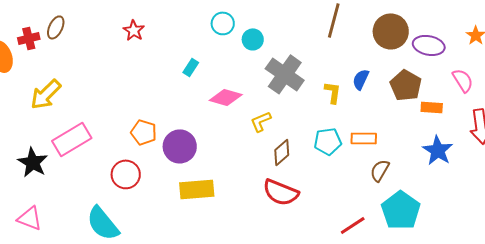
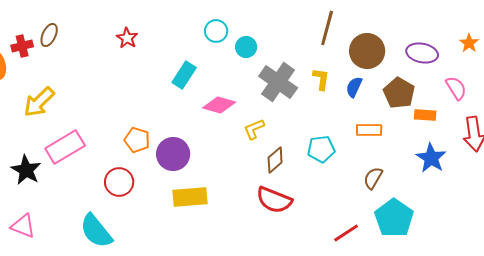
brown circle: (391, 31) -> (367, 51), moved
cyan rectangle: (191, 67) -> (184, 75), size x1.5
yellow L-shape: (333, 92) -> (321, 79), moved
orange rectangle: (364, 138) -> (369, 130), moved

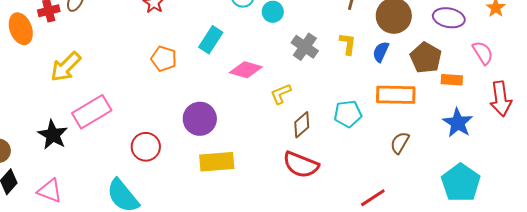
gray cross: (278, 82) -> (305, 47), size x0.7
orange rectangle: (369, 130) -> (396, 95), size x1.5
orange pentagon: (137, 140) -> (164, 59), moved
cyan pentagon: (394, 218) -> (461, 183), moved

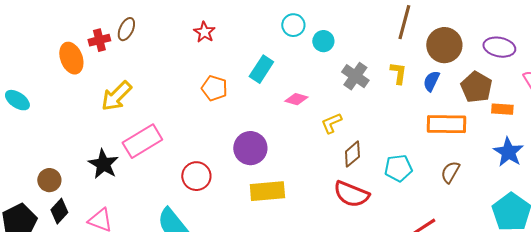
pink diamond: (246, 70) -> (296, 99), size x0.7
cyan pentagon: (348, 114) -> (398, 168), moved

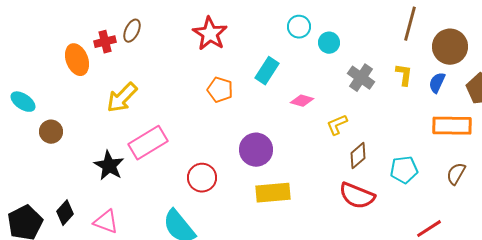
red star: (204, 32) -> (210, 34), size x1.6
brown circle: (49, 180) -> (51, 132), moved

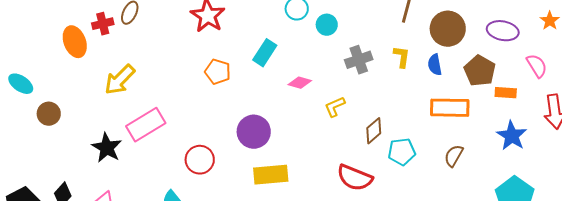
gray cross: (361, 78) -> (359, 60), turned 36
blue semicircle: (437, 83) -> (435, 65), turned -35
brown diamond: (358, 156) -> (374, 131), moved

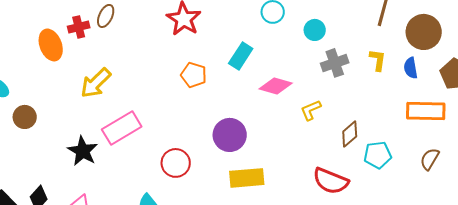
cyan circle: (327, 25) -> (315, 30), moved
pink diamond: (300, 83) -> (276, 86), size x1.4

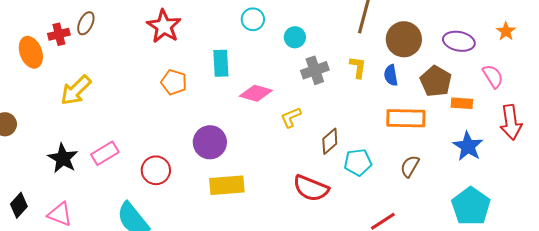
cyan rectangle: (241, 56) -> (221, 63), turned -36
pink rectangle: (122, 128) -> (105, 153), moved, size x0.7

